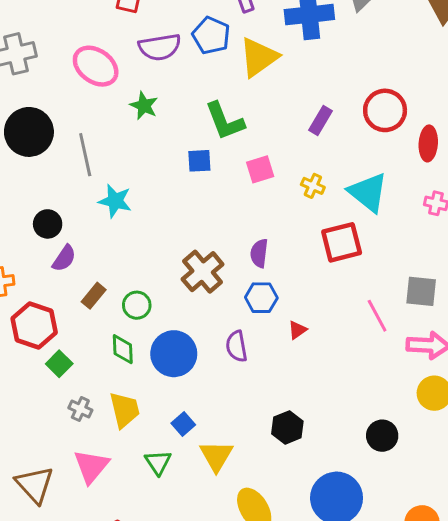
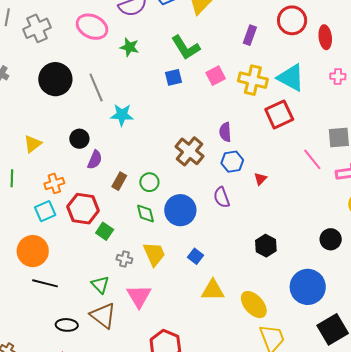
yellow cross: (313, 186) -> (253, 80), size x1.8
yellow triangle: (216, 456) -> (213, 290), moved, turned -50
green triangle: (158, 462) -> (100, 285), moved

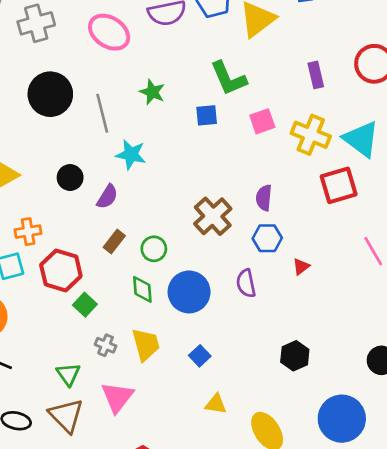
purple rectangle: (250, 35) -> (316, 75), turned -42
green star: (129, 47) -> (152, 92), moved
purple semicircle: (95, 160) -> (107, 197), moved
yellow triangle: (213, 290) -> (216, 404), size x0.7

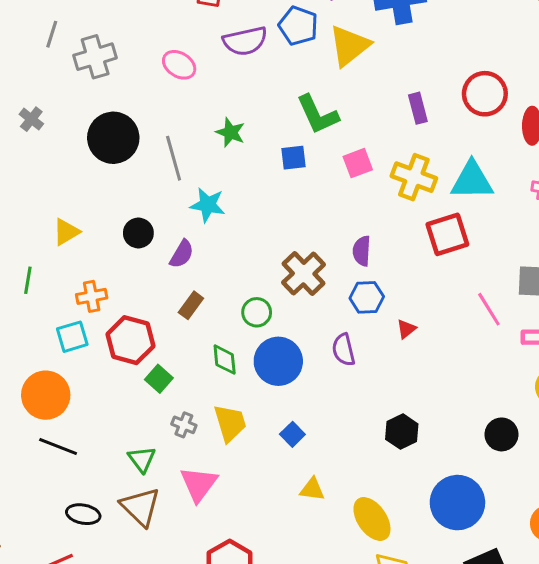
pink ellipse: (109, 32) -> (179, 65), size x0.7
cyan triangle: (361, 139) -> (472, 181), turned -36
green circle: (154, 249) -> (257, 312), moved

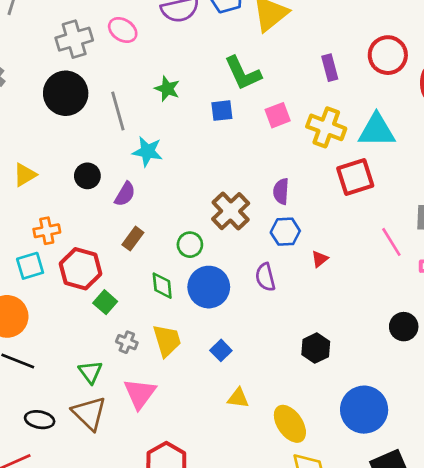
gray cross: (95, 57) -> (74, 39), moved
black circle: (501, 434) -> (404, 327), moved

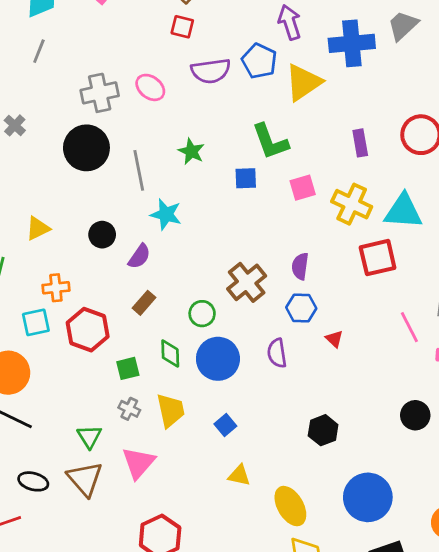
red triangle: (320, 259) -> (334, 339), turned -42
green square: (105, 302) -> (128, 368), moved, turned 30

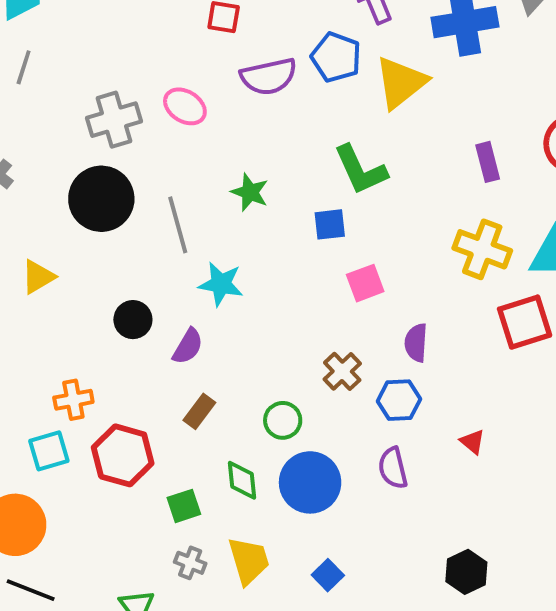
pink square: (303, 188) -> (365, 283), moved
yellow triangle: (38, 228) -> (38, 277), moved
brown cross: (247, 282) -> (342, 371), size x0.7
blue hexagon: (301, 308) -> (399, 400), moved

